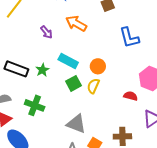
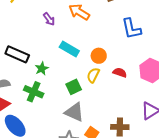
green star: (42, 70) -> (42, 69), moved
green square: (73, 83) -> (74, 87), moved
red semicircle: (131, 96) -> (120, 73), moved

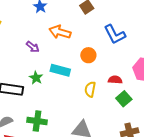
orange circle: (99, 56) -> (88, 55), moved
green star: (42, 69) -> (36, 78), moved
green square: (74, 87) -> (124, 99), moved

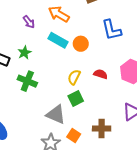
cyan rectangle: (60, 70) -> (58, 40), moved
green square: (124, 99) -> (76, 99), moved
green cross: (37, 121) -> (27, 81), moved

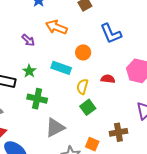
cyan rectangle: (58, 40) -> (61, 68), moved
gray triangle: (56, 114) -> (55, 128), moved, turned -40

